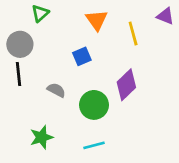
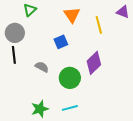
green star: (41, 137) -> (40, 109), moved

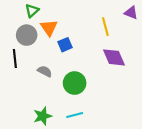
orange triangle: (72, 15) -> (49, 28), moved
gray circle: (15, 33) -> (27, 35), moved
purple diamond: (94, 63) -> (114, 57), moved, turned -70

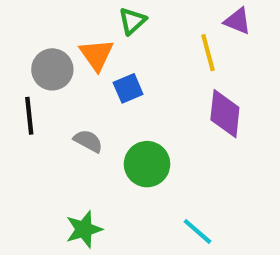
green triangle: (32, 11) -> (132, 21), moved
purple triangle: (131, 13) -> (237, 21), moved
purple diamond: (114, 57) -> (225, 114), turned 30
cyan line: (75, 115) -> (198, 231), moved, turned 56

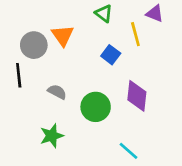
green triangle: (132, 21) -> (104, 14), moved, turned -42
blue square: (128, 88) -> (111, 55), moved, turned -30
purple diamond: (225, 114) -> (137, 96), moved
green star: (84, 229) -> (52, 136), moved

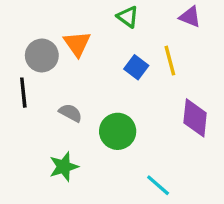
yellow line: (135, 34) -> (170, 61), moved
purple diamond: (137, 96) -> (195, 118), moved

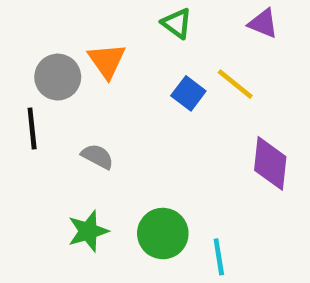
yellow line: (170, 61) -> (235, 84), turned -36
green circle: (118, 131) -> (163, 234), moved
cyan line: (158, 185) -> (219, 257), turned 40

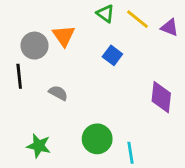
purple triangle: (263, 23) -> (170, 27), moved
yellow line: (235, 84) -> (138, 19), moved
green star: (88, 231) -> (39, 146), moved, turned 30

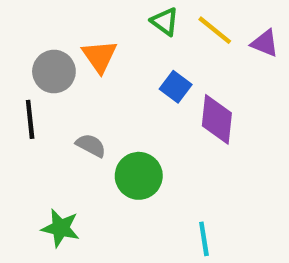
purple diamond: (161, 97) -> (217, 119), moved
green circle: (97, 139) -> (139, 176), moved

